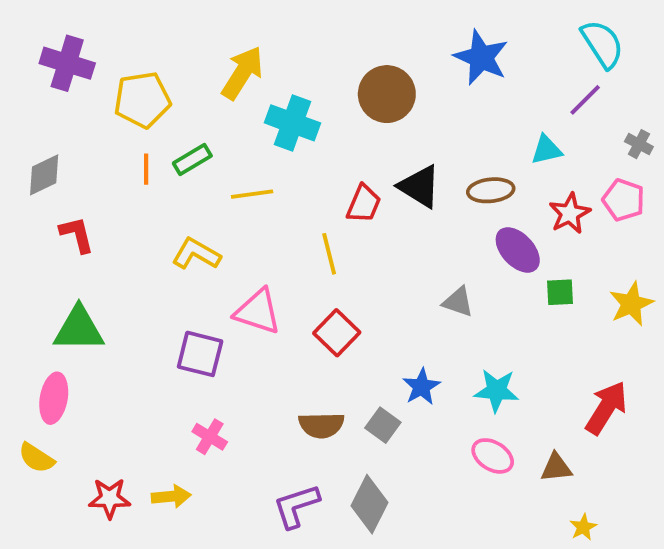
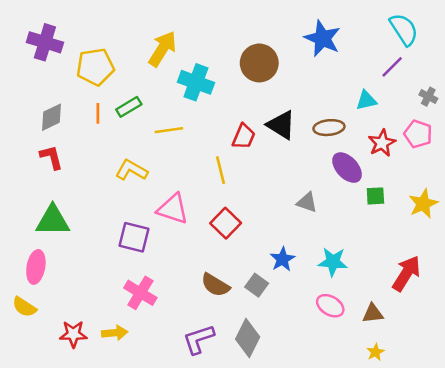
gray diamond: (44, 175) -> (51, 117), moved
brown semicircle: (321, 425) -> (215, 285), turned 32
pink cross: (210, 437) -> (140, 293), size x1.4
yellow star: (583, 527) -> (375, 352), moved

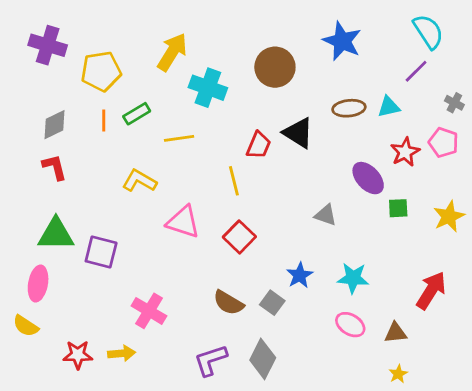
brown ellipse: (329, 128) -> (349, 108), moved
purple square: (134, 237) -> (101, 252), moved

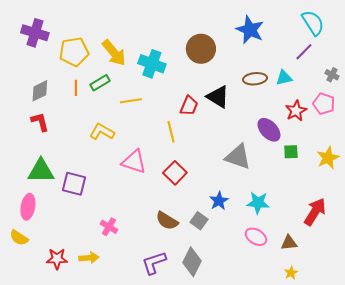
yellow arrow: (172, 52) -> (114, 53), moved, turned 108
gray triangle: (326, 215) -> (238, 157), size x1.6
pink cross: (149, 311) -> (109, 227), size x0.7

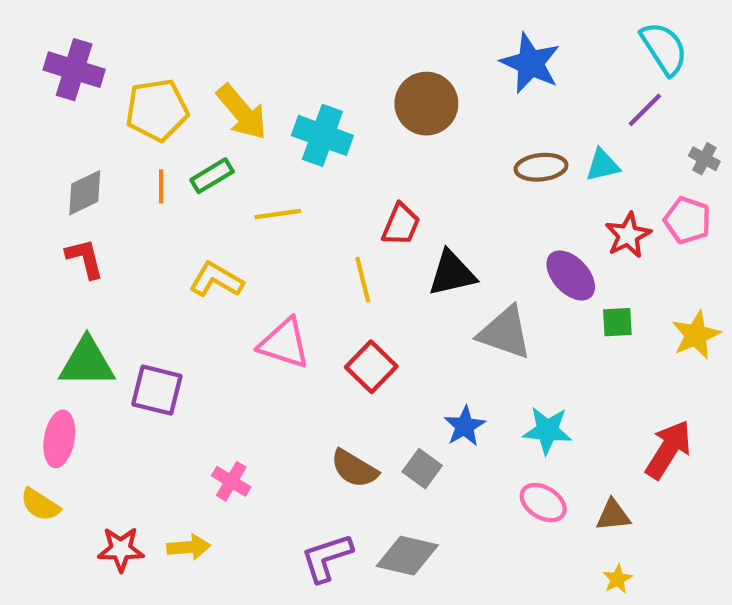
black triangle: (218, 97) -> (452, 273), moved, turned -45
gray diamond: (192, 262) -> (407, 556), turned 76

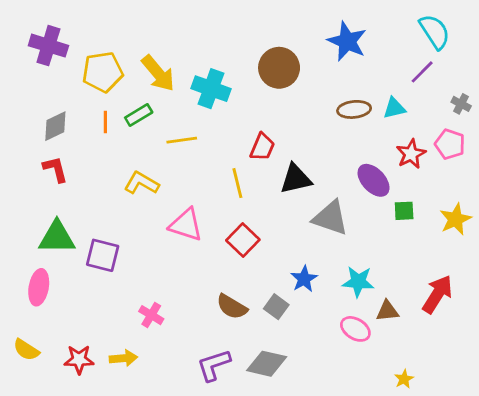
yellow semicircle: (40, 505) -> (26, 350), moved
brown triangle: (613, 515) -> (387, 311), moved

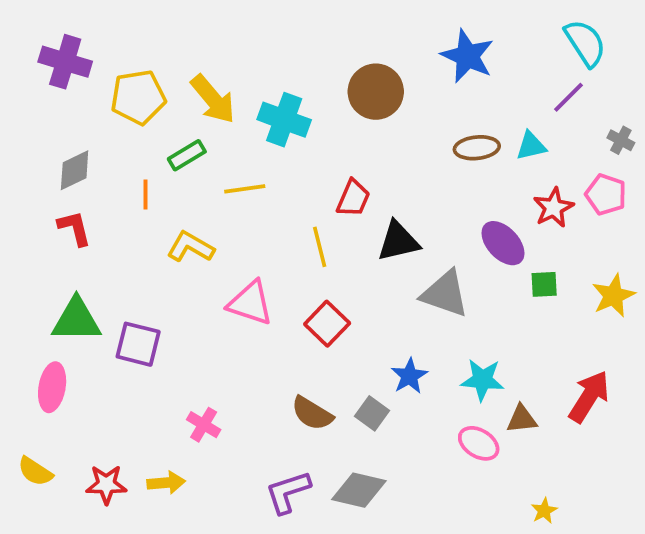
orange line: (105, 122) -> (146, 195), moved

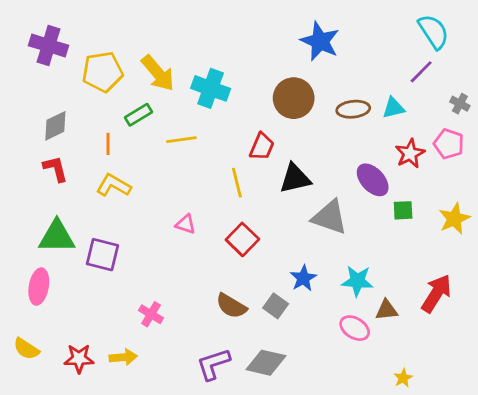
blue star: (467, 56) -> (320, 41), moved
brown circle: (376, 92) -> (294, 98), moved
yellow L-shape: (191, 247) -> (114, 185), moved
pink triangle: (250, 303) -> (186, 224), size x0.6

